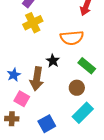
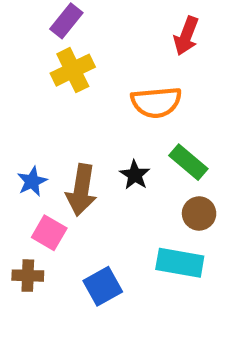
black star: (53, 61) -> (135, 175), moved
brown circle: (77, 88) -> (199, 214), moved
cyan rectangle: (83, 113) -> (180, 263), turned 55

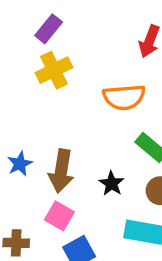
black star: (135, 175) -> (112, 183), moved
pink square: (49, 233) -> (59, 216), moved

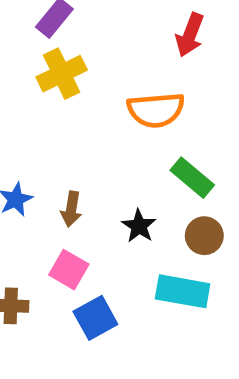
brown arrow: (61, 171) -> (71, 209), size x0.6

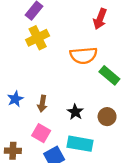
green rectangle: (192, 178) -> (109, 75), moved
cyan rectangle: (183, 291) -> (80, 144), moved

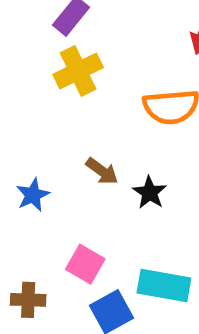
brown arrow: (42, 104) -> (102, 171), moved, turned -63
black star: (75, 112) -> (150, 193), moved

